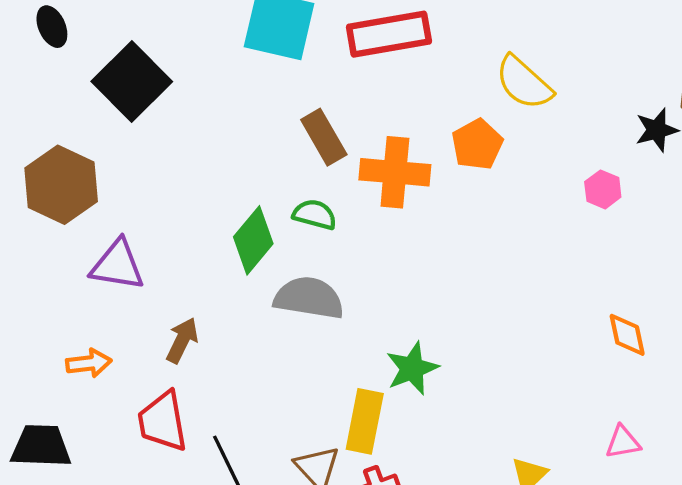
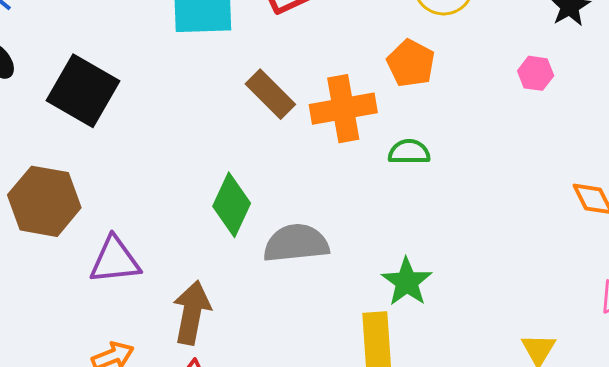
green semicircle: (315, 215) -> (409, 152), moved
brown arrow: (182, 340) -> (192, 313), size x1.4

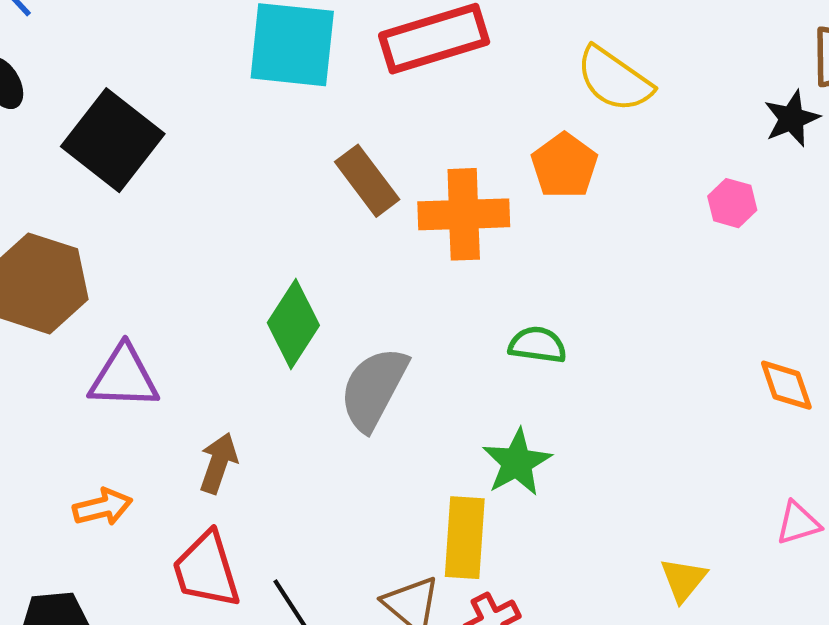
green semicircle: (409, 152) -> (538, 345), moved
gray semicircle: (296, 243) -> (374, 389), turned -64
brown arrow: (192, 313) -> (218, 463), size x0.7

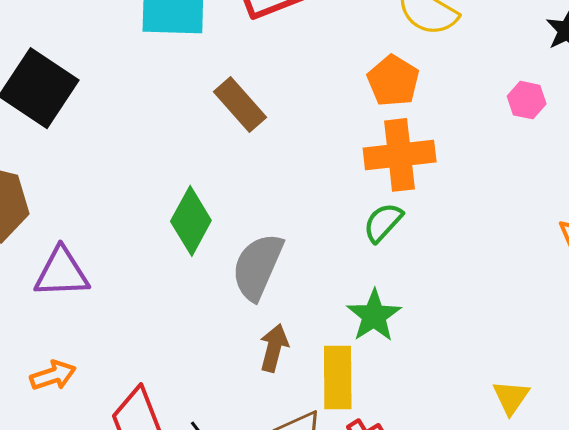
orange cross: (464, 214) -> (400, 155), moved
green semicircle: (538, 345) -> (383, 223), turned -51
brown arrow: (218, 463) -> (274, 348), moved

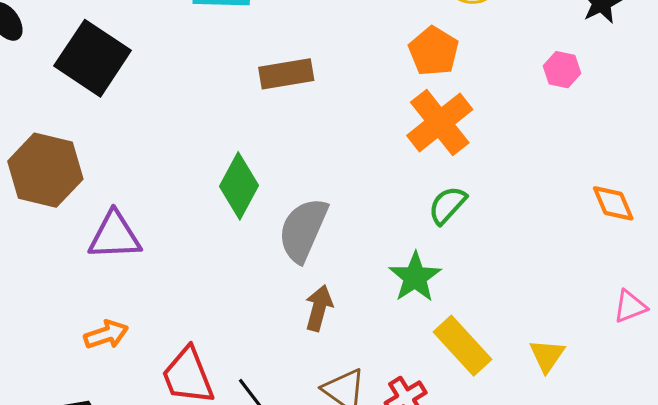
brown rectangle: (240, 105) -> (286, 74), turned -58
orange cross: (400, 155) -> (440, 122), turned -32
green semicircle: (383, 223) -> (447, 205), moved
yellow rectangle: (338, 378) -> (463, 346), moved, turned -42

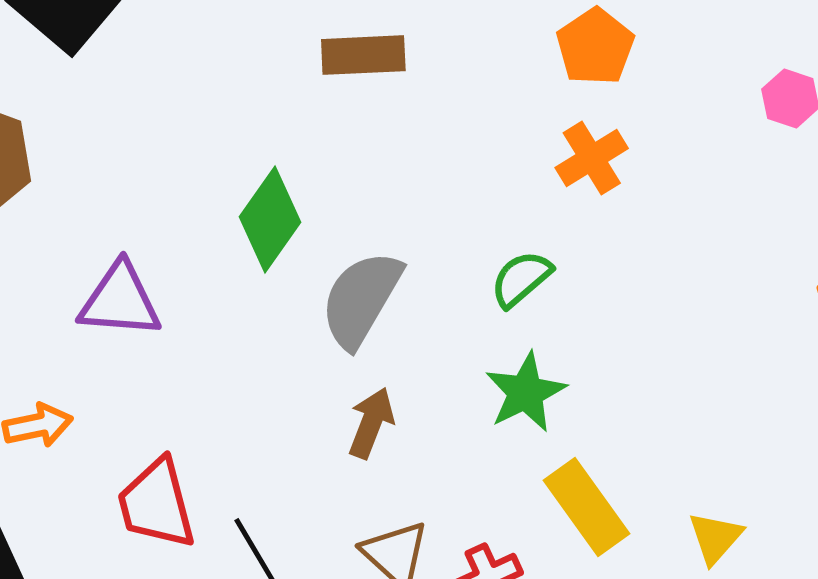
orange cross: (440, 122) -> (592, 158), size x0.7
green semicircle: (447, 205) -> (521, 279), moved
purple triangle: (115, 236) -> (120, 300), moved

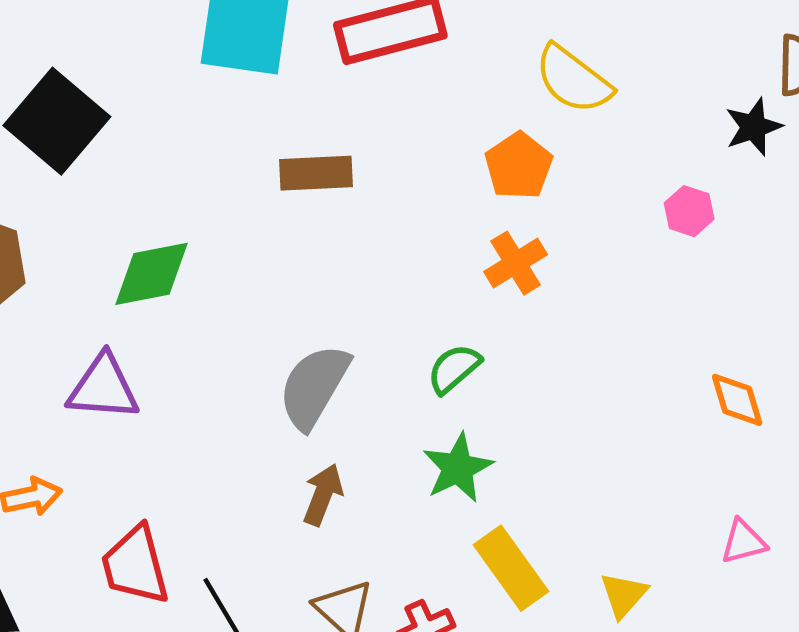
green diamond: (270, 220) -> (151, 274), moved, turned 44

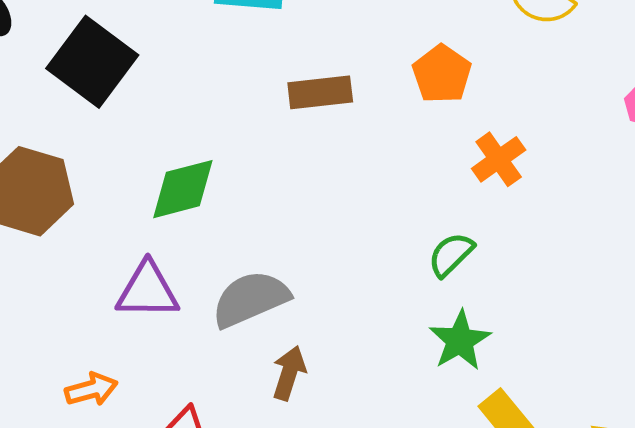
orange pentagon: (519, 166) -> (442, 74), moved
gray semicircle: (314, 386) -> (251, 299), moved, turned 40
brown arrow: (323, 495) -> (289, 373), moved

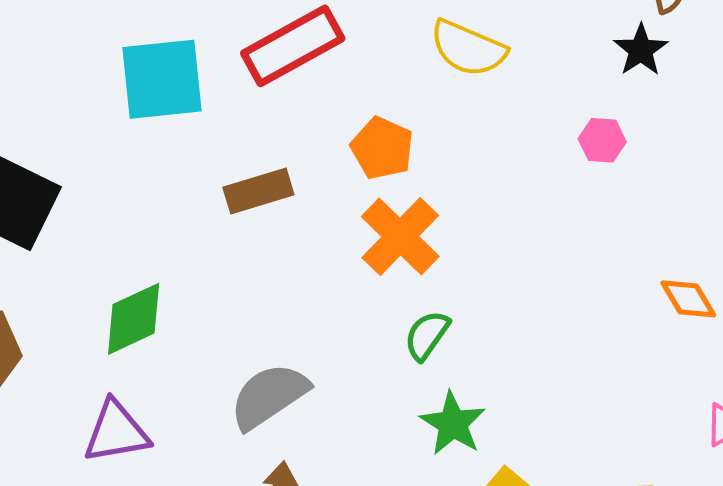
orange cross: (499, 159) -> (400, 237), moved, size x1.4
gray semicircle: (251, 299) -> (269, 396), moved

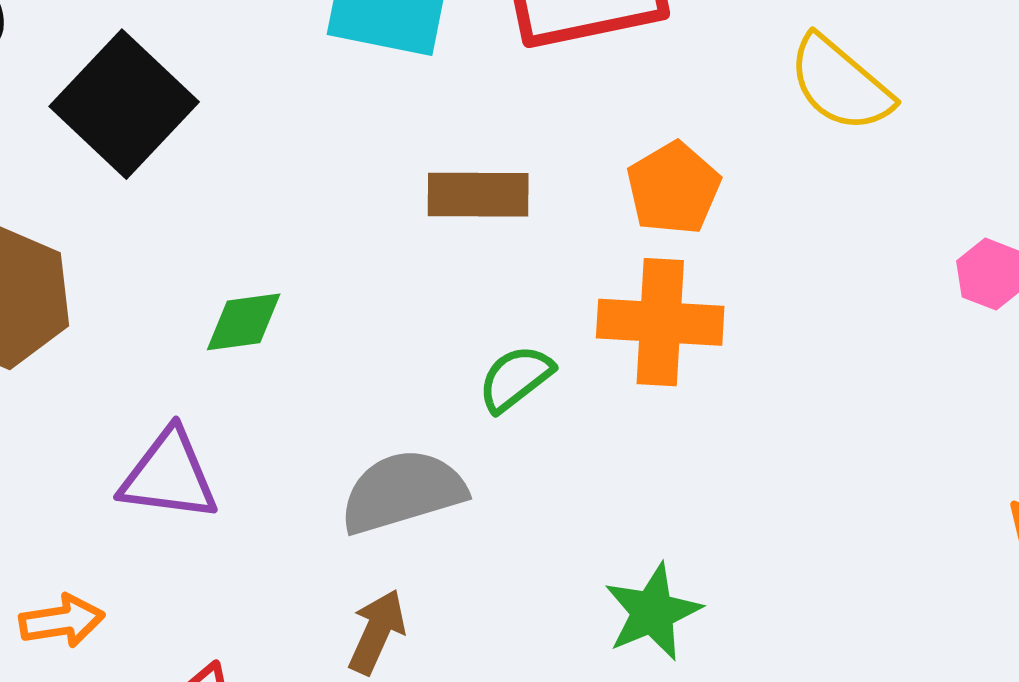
orange cross: (400, 237) -> (660, 322), turned 32
green diamond: (134, 319) -> (244, 322), size x0.7
green semicircle: (427, 335) -> (515, 378), moved

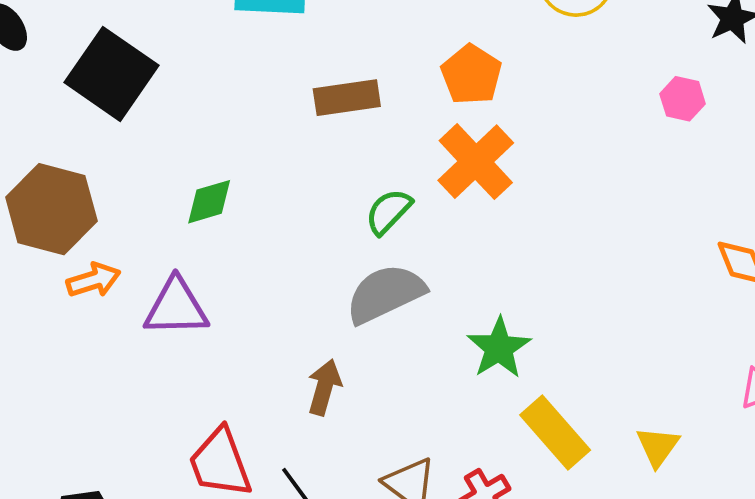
orange cross: (660, 322) -> (476, 162), turned -38
gray semicircle: (403, 492) -> (385, 294), moved
orange arrow: (62, 621) -> (93, 280), moved

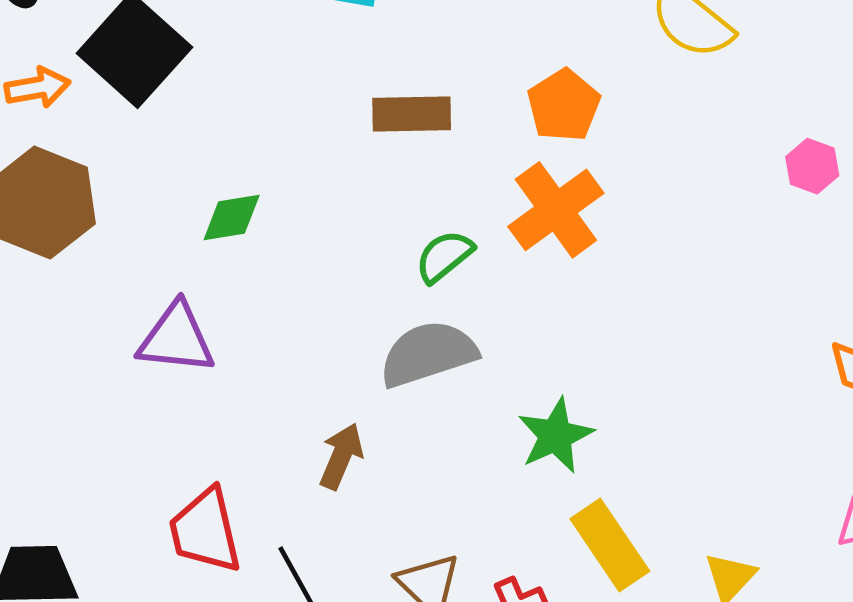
orange arrow: (93, 280) -> (37, 88), moved

